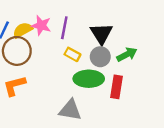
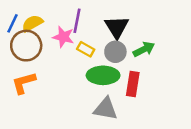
pink star: (41, 25) -> (63, 37), moved
gray triangle: (70, 110) -> (105, 109), moved

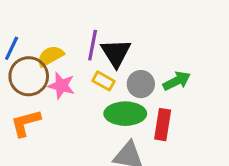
yellow semicircle: (32, 23) -> (51, 56), moved
black triangle: (117, 27) -> (116, 53), moved
pink star: (63, 37) -> (61, 86), moved

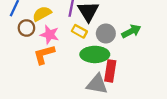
brown circle: (29, 76) -> (26, 28), size x0.6
orange L-shape: (26, 123) -> (44, 54), moved
red rectangle: (163, 125) -> (110, 71), moved

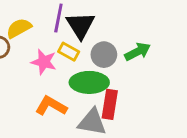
pink star: (50, 35) -> (44, 62), moved
orange L-shape: (44, 54) -> (51, 106), moved, turned 45

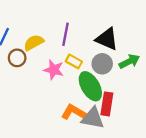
black triangle: (80, 25) -> (107, 39), moved, turned -35
green ellipse: (89, 82) -> (90, 86), turned 60
orange L-shape: (51, 106) -> (74, 112), moved

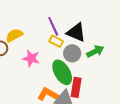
purple line: (66, 34) -> (53, 26), moved, turned -36
yellow rectangle: (74, 61) -> (56, 41), moved

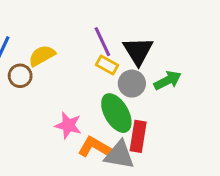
black triangle: (76, 32) -> (138, 51), turned 35
pink star: (31, 58) -> (68, 125), moved

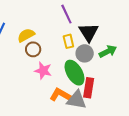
purple line: (102, 42) -> (66, 14), moved
yellow rectangle: (107, 65) -> (68, 41), turned 48
brown circle: (20, 76) -> (33, 49), moved
pink star: (68, 125) -> (43, 71), moved

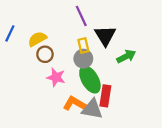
gray circle: (85, 53) -> (83, 59), moved

